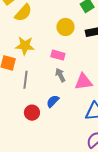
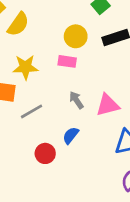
pink rectangle: (58, 55) -> (67, 61), moved
gray line: (25, 80) -> (31, 111), turned 60

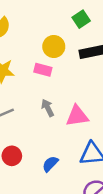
blue semicircle: (71, 135) -> (50, 164), moved

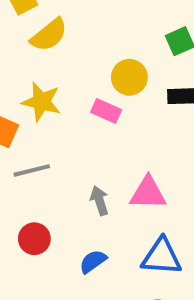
gray arrow: (48, 108) -> (99, 201), moved

